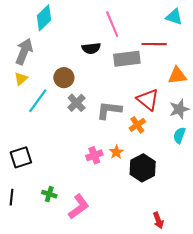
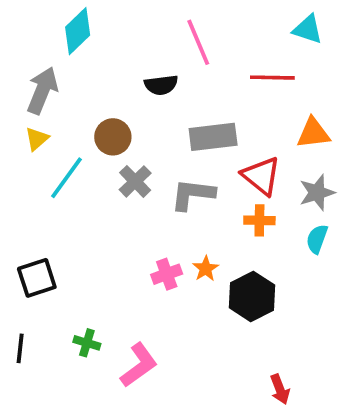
gray rectangle: (127, 59) -> (213, 137), moved
orange cross: (137, 125) -> (259, 220), moved, turned 35

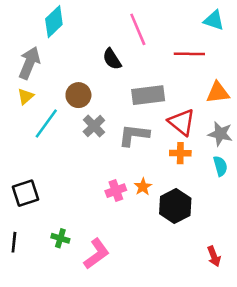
black semicircle: (161, 85) -> (112, 59), turned 65
gray star: (317, 193) -> (220, 134), turned 30
cyan semicircle: (317, 239) -> (220, 166), turned 144
red arrow: (280, 389) -> (214, 256), moved

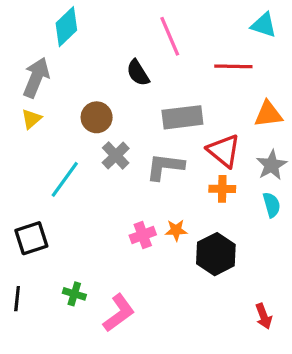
cyan line: (46, 123) -> (65, 179), moved
gray star: (220, 134) -> (272, 165), turned 30
orange star: (143, 187) -> (176, 230), turned 30

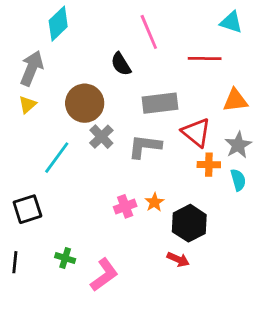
brown circle: (97, 117) -> (85, 103), size x1.4
orange cross: (222, 189) -> (209, 165), moved
orange star: (176, 230) -> (154, 202), turned -30
red arrow: (264, 316) -> (178, 259), moved, turned -45

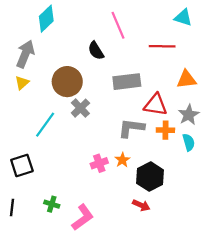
red triangle: (196, 132) -> (156, 105), turned -30
gray L-shape: (145, 146) -> (131, 128), moved

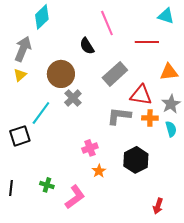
gray rectangle: (127, 82) -> (115, 74), turned -35
orange star: (122, 160) -> (99, 171), moved
black square: (22, 165) -> (20, 136), moved
red arrow: (141, 205) -> (158, 206), moved, turned 84

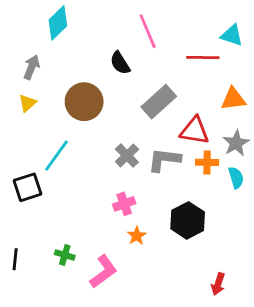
cyan triangle: (166, 16) -> (232, 35), moved
gray arrow: (23, 49) -> (32, 67), size x0.7
gray cross: (73, 98) -> (127, 156), moved

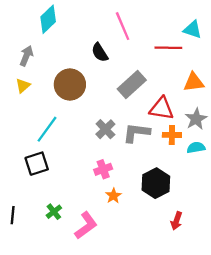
cyan semicircle: (236, 178) -> (196, 148), turned -84
black square: (27, 187) -> (37, 164), moved
green cross: (65, 255) -> (54, 212), turned 35
red arrow: (218, 284) -> (176, 221), moved

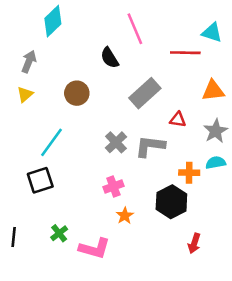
brown circle: (70, 85) -> (77, 93), size x0.7
red triangle: (162, 109) -> (178, 120), size x0.6
orange cross: (172, 135) -> (189, 173), moved
pink L-shape: (86, 225) -> (94, 248), turned 52

